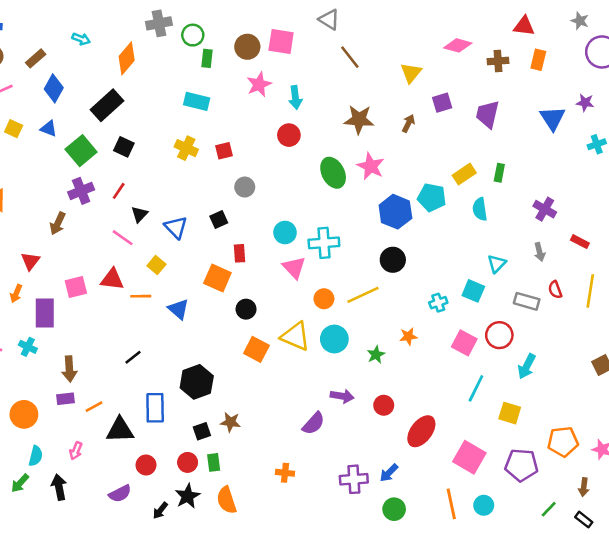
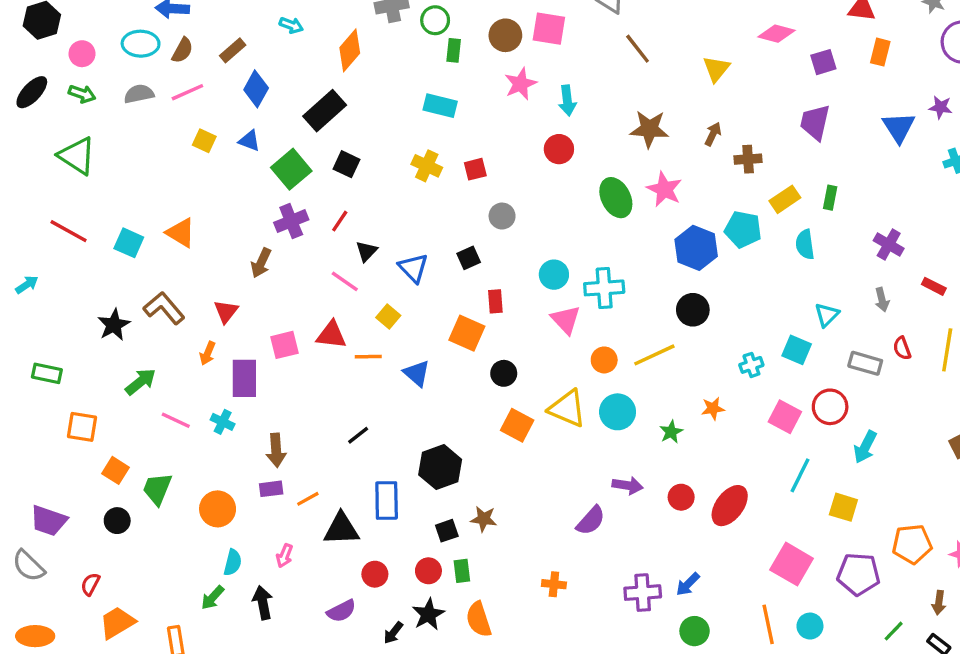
brown cross: (498, 61) -> (748, 159), moved
purple square: (442, 103) -> (823, 62), moved
red ellipse: (421, 431) -> (730, 506), moved

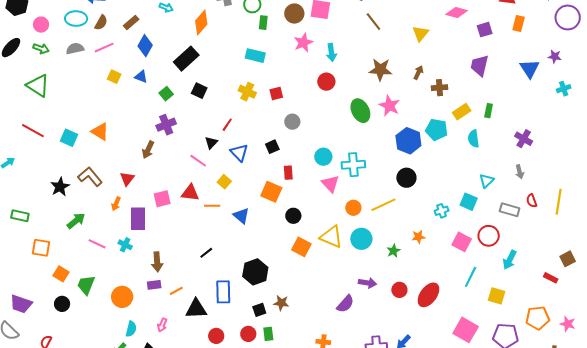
green square: (291, 169) -> (166, 94), size x0.6
red line: (340, 221) -> (227, 125), moved
red rectangle: (934, 286) -> (551, 278), moved

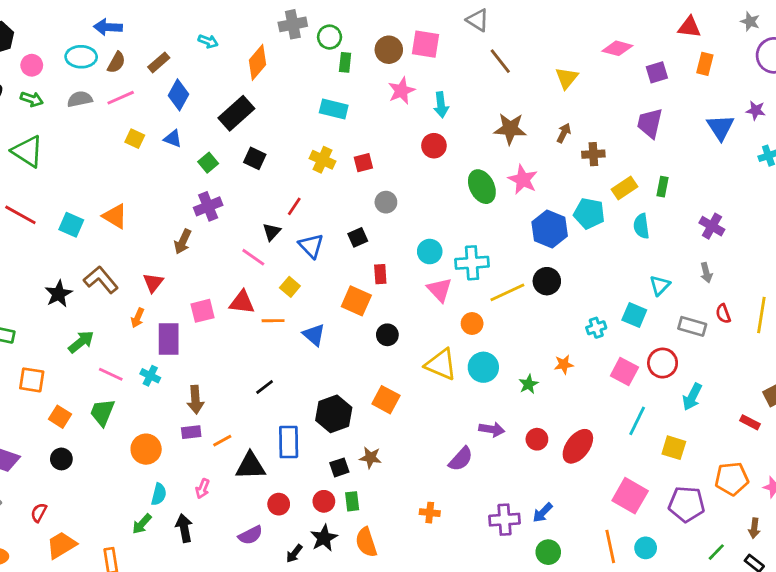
yellow line: (383, 205) -> (507, 292), moved
orange square: (301, 247) -> (386, 400), moved
green trapezoid: (86, 285) -> (102, 412), moved

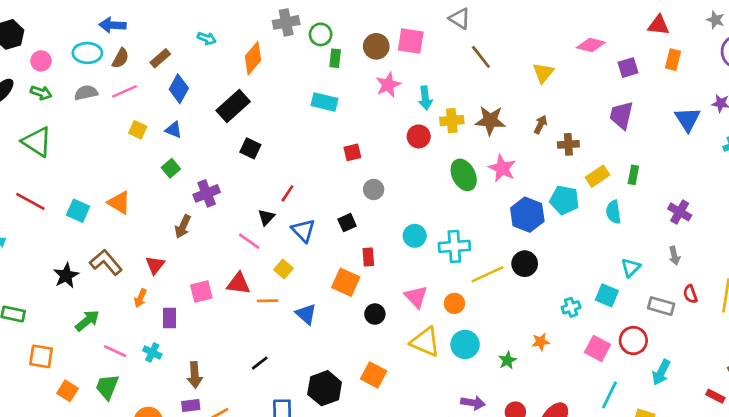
yellow cross: (322, 160) -> (452, 121), moved, turned -30
green square: (208, 163) -> (171, 168), moved
pink triangle: (440, 290) -> (416, 297), moved
purple rectangle: (169, 339) -> (170, 318), size x0.7

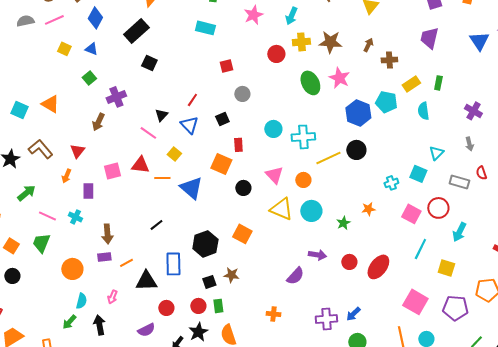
cyan arrow: (425, 98) -> (291, 16), moved, turned 30
red line: (287, 193) -> (192, 100), moved
blue triangle: (306, 314) -> (191, 188), size x1.4

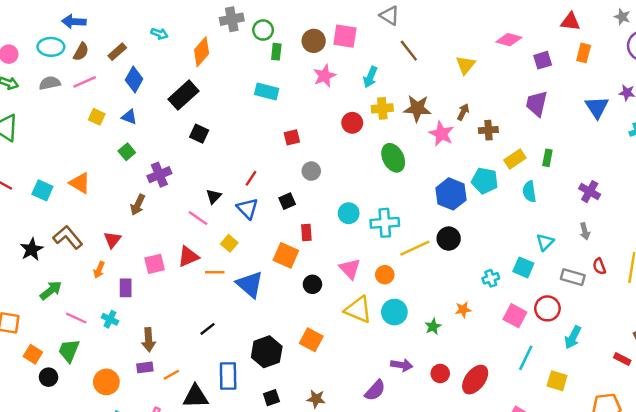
pink star: (339, 78) -> (441, 134), moved
red triangle: (140, 165) -> (188, 257), turned -30
brown star: (231, 275) -> (316, 399), moved
black circle: (12, 276) -> (49, 377), moved

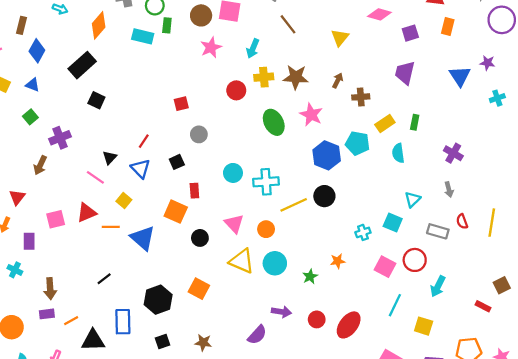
brown rectangle: (117, 52) -> (22, 25), turned -35
cyan rectangle: (267, 91) -> (143, 36), moved
pink star: (441, 134) -> (311, 115), moved

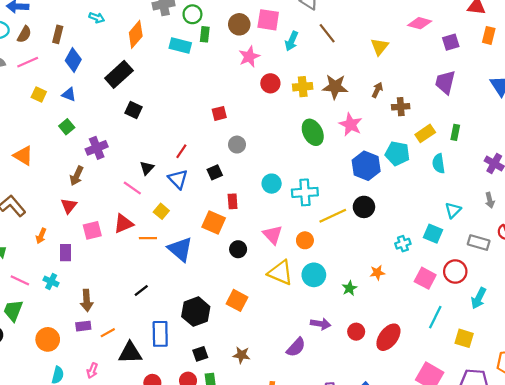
cyan arrow: (253, 49) -> (292, 41), moved
red circle: (236, 90) -> (270, 83), moved
red triangle: (17, 197) -> (69, 206), moved

